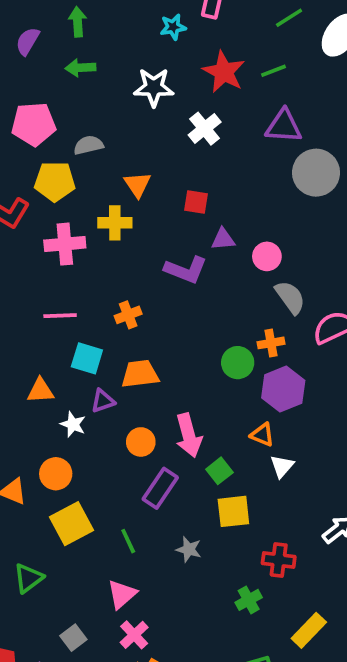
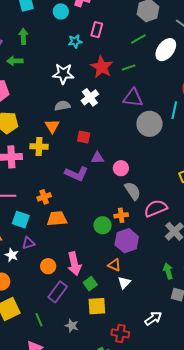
green arrow: (80, 68) -> (15, 61), moved
gray semicircle: (88, 145) -> (62, 106), moved
orange trapezoid: (140, 374) -> (57, 219), moved

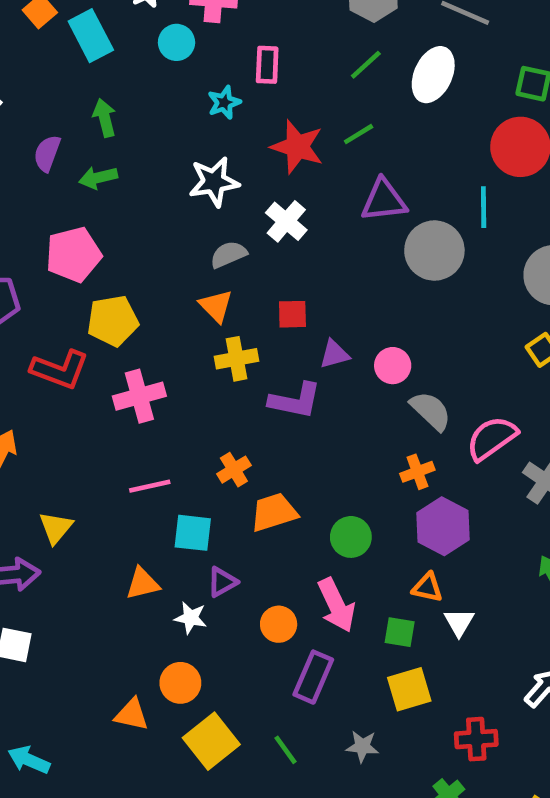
yellow cross: (39, 146) -> (236, 359), moved
green circle: (103, 225) -> (351, 537), moved
green square: (90, 284) -> (400, 632), moved, turned -32

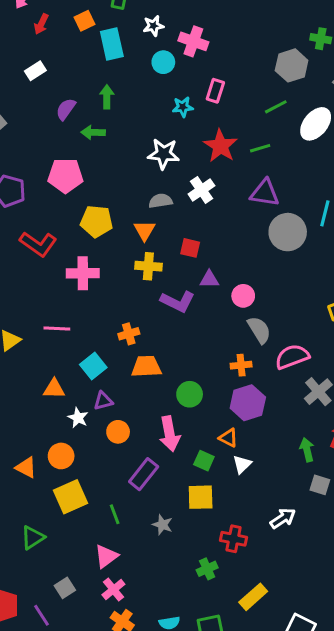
yellow pentagon: (113, 321) -> (97, 221), moved
pink line: (150, 486) -> (57, 328), moved
cyan square: (193, 533) -> (93, 366), turned 30
orange circle: (279, 624) -> (118, 432), moved

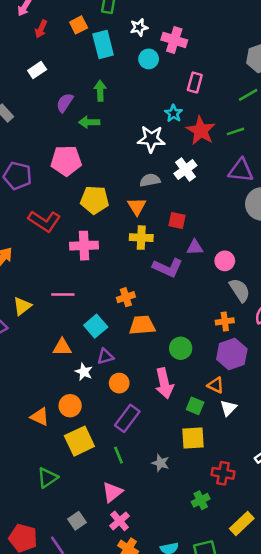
cyan star: (183, 107) -> (174, 113), moved, turned -30
purple rectangle: (144, 474) -> (127, 418), moved

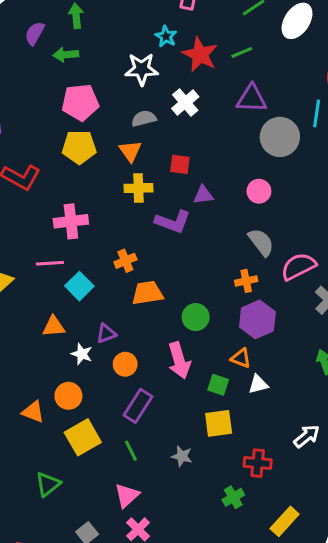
pink pentagon: (66, 161) -> (80, 102), moved
pink cross: (84, 246) -> (71, 221), moved
pink circle: (225, 261) -> (259, 191), moved
cyan square: (96, 326) -> (79, 286), moved
white triangle: (228, 408) -> (258, 384), turned 36

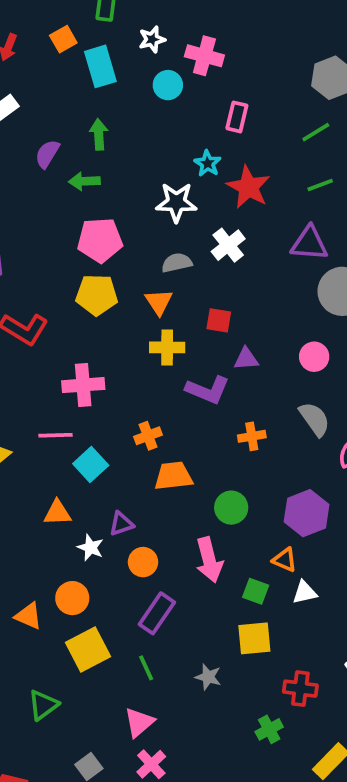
green line: (242, 52) -> (320, 185), moved
orange cross: (246, 281) -> (252, 436), moved

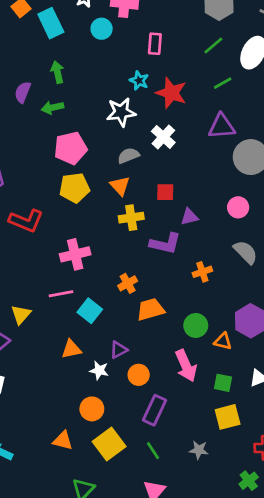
orange triangle: (285, 560) -> (223, 341), moved
orange triangle: (28, 616) -> (63, 441), moved

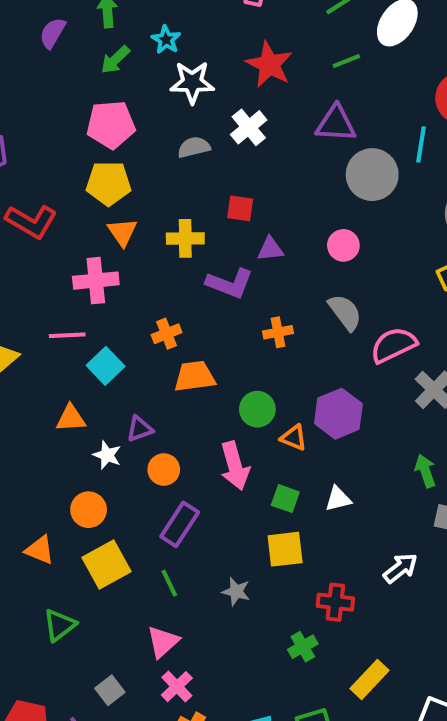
cyan star: (139, 81) -> (166, 40), moved
green arrow: (53, 108) -> (115, 60), moved, turned -40
orange triangle: (120, 186) -> (122, 232), moved

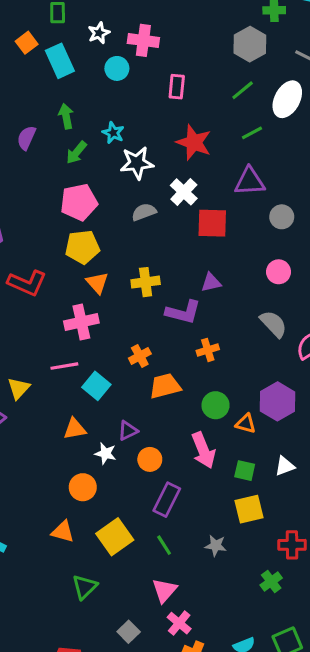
gray circle: (372, 175) -> (282, 217), size x0.6
red square: (240, 208) -> (212, 223), moved, size x1.5
pink circle: (343, 245) -> (279, 272), moved
orange cross: (278, 332) -> (208, 350), moved
orange circle: (89, 510) -> (83, 487), moved

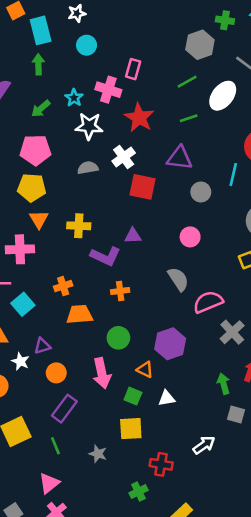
pink cross: (143, 40) -> (108, 90), moved
green arrow: (66, 116) -> (38, 64), moved
orange triangle: (246, 424) -> (145, 370), moved

